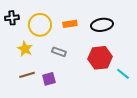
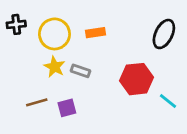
black ellipse: (102, 25) -> (164, 34), moved, turned -55
yellow star: (25, 49) -> (54, 67), moved

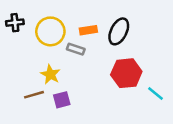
black ellipse: (164, 34) -> (119, 31), moved
yellow star: (54, 67) -> (50, 74), moved
gray rectangle: (80, 71) -> (76, 49), moved

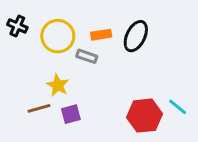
black cross: (15, 23) -> (17, 26), turned 30
red hexagon: (126, 73) -> (144, 116), moved

